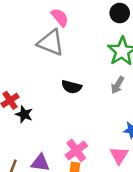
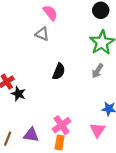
gray triangle: (51, 43) -> (42, 34), size x0.6
black semicircle: (72, 87) -> (59, 71), turned -84

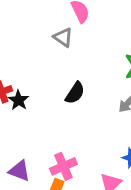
black star: (18, 94) -> (18, 100), moved

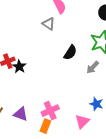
black semicircle: (75, 93) -> (70, 53), moved

